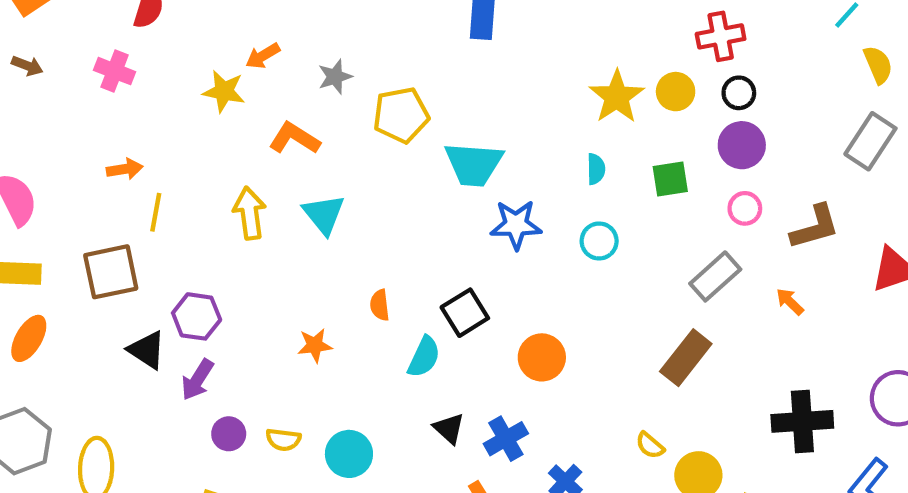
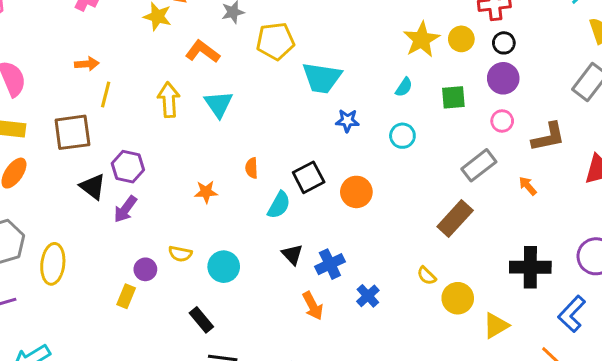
cyan semicircle: (596, 169) -> (404, 87), turned 30
blue star: (516, 225) -> (347, 121), size x0.7
orange circle: (542, 357) -> (356, 192), moved
purple circle: (229, 434) -> (145, 269), moved

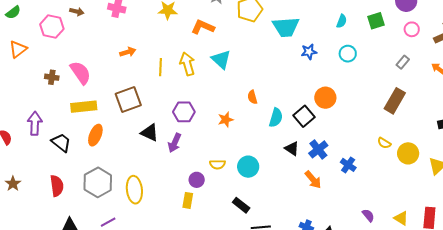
yellow line: (106, 94) -> (161, 67), moved
gray rectangle: (479, 165) -> (403, 62), size x0.6
purple hexagon: (128, 167) -> (184, 112), moved
black square: (309, 177) -> (304, 116), moved

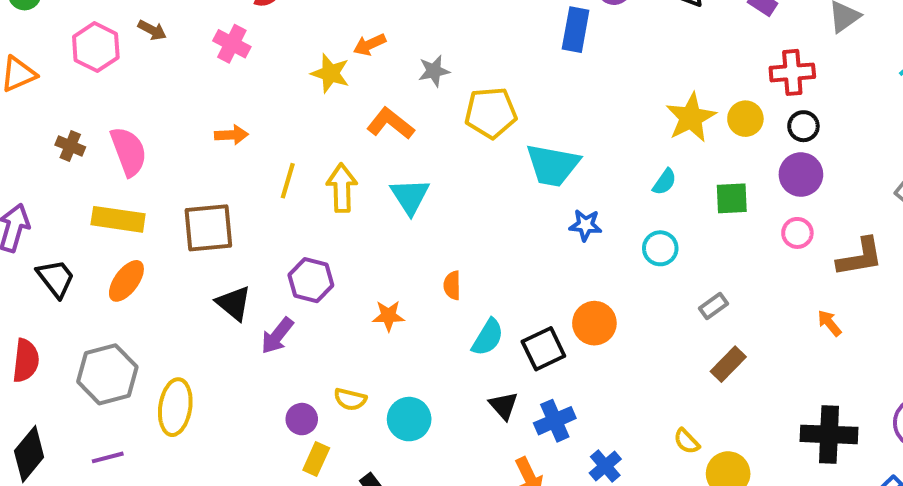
gray rectangle: (403, 62) -> (714, 306), moved
brown rectangle: (395, 101) -> (728, 364), size x0.7
yellow rectangle: (188, 200) -> (316, 459), moved

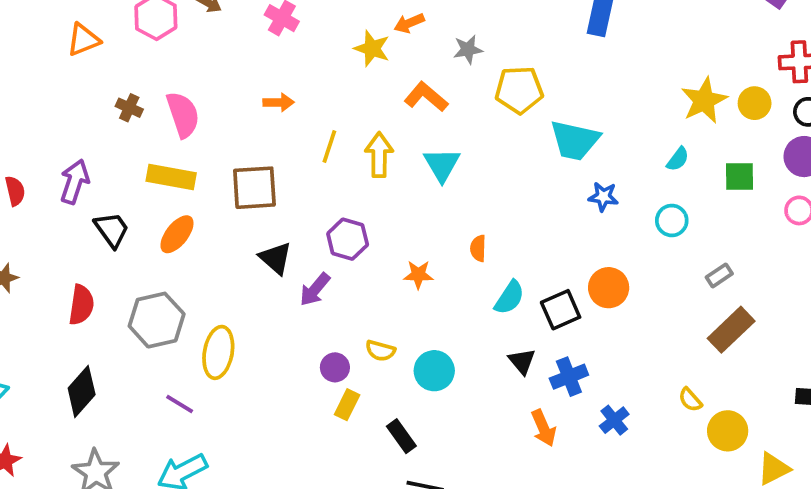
brown rectangle: (728, 364) -> (731, 330), size x1.4
purple line: (108, 457) -> (180, 404), moved, turned 44

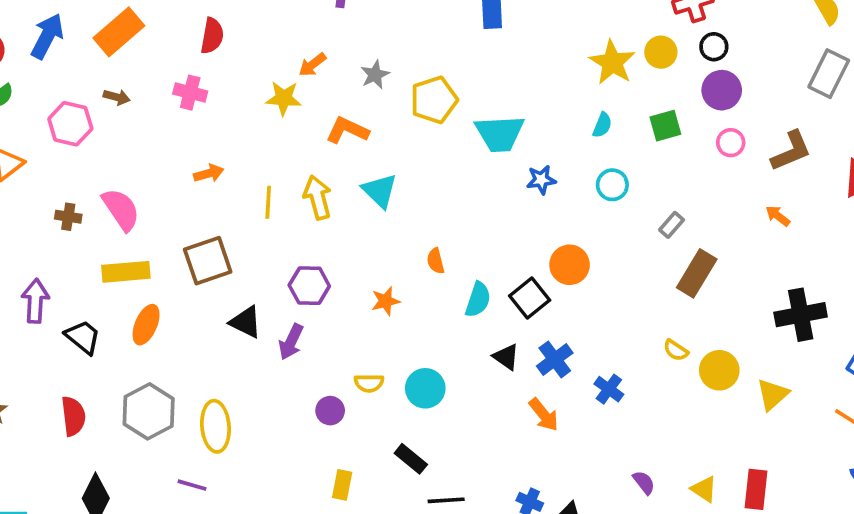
yellow rectangle: (347, 405) -> (342, 485), moved

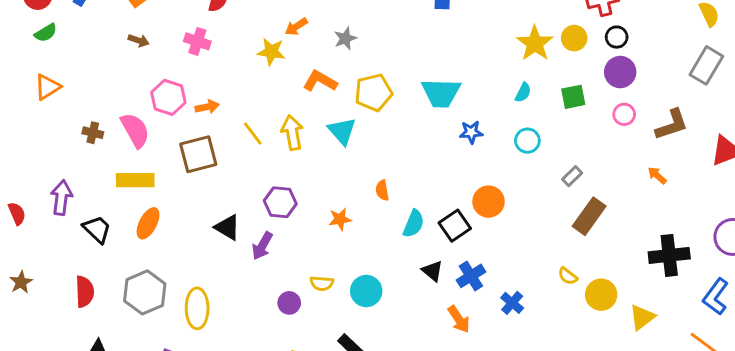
yellow pentagon: (434, 100) -> (373, 93), moved
pink hexagon: (70, 124) -> (168, 97), moved
yellow line: (268, 202) -> (253, 133), turned -45
brown square: (208, 261) -> (198, 154), moved

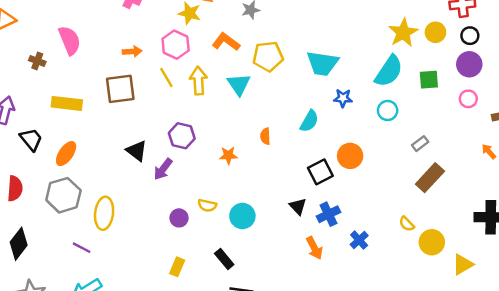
cyan semicircle: (523, 92) -> (389, 71), size x2.0
pink hexagon: (168, 97) -> (176, 45), moved
pink semicircle: (135, 130) -> (70, 40), moved
orange ellipse: (148, 223) -> (66, 154), moved
cyan semicircle: (414, 224) -> (309, 121), moved

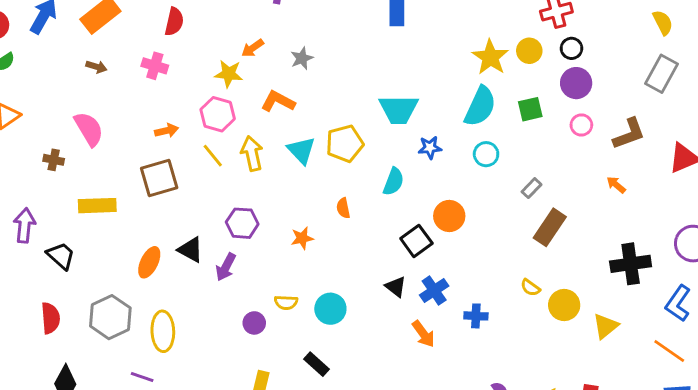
yellow pentagon: (268, 56) -> (345, 144), moved
orange ellipse: (66, 154) -> (149, 262), moved
blue cross: (359, 240) -> (476, 316), turned -36

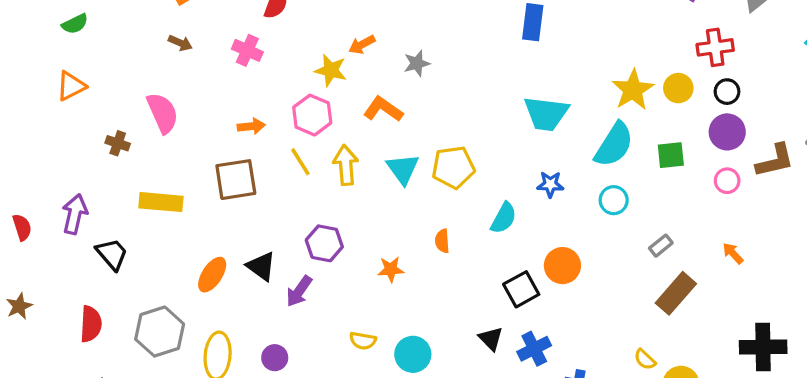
cyan trapezoid: (399, 109) -> (546, 114), moved
brown L-shape: (629, 134) -> (775, 161), moved
orange arrow: (616, 185) -> (733, 253), moved
purple circle: (254, 323) -> (275, 358), moved

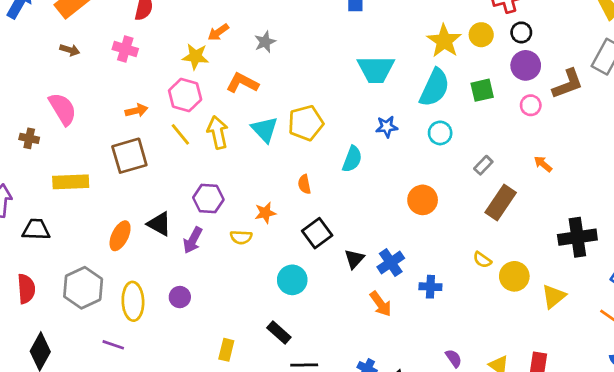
black trapezoid: (112, 254) -> (36, 230), turned -40
orange circle: (562, 266) -> (423, 200), moved
black square: (521, 289) -> (317, 233), moved
black triangle: (491, 339) -> (354, 259), turned 35
yellow semicircle: (363, 341) -> (241, 237), moved

